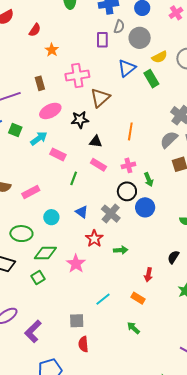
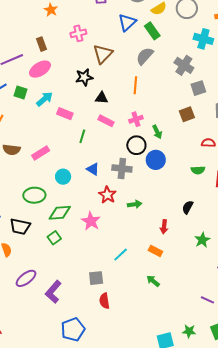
pink cross: (77, 75) -> (78, 33), size x0.7
pink ellipse: (50, 111) -> (40, 69), moved
gray semicircle: (169, 140) -> (145, 56), moved
gray cross: (111, 214) -> (122, 169), turned -30

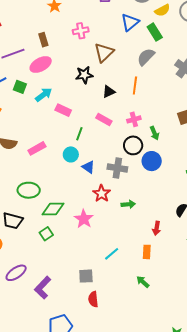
black triangle: (102, 98) -> (109, 92), moved, turned -32
cyan circle: (63, 177) -> (71, 154), moved
orange rectangle: (155, 251) -> (147, 252), turned 64

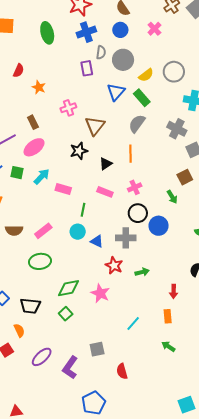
green arrow: (154, 133) -> (172, 197), moved
green ellipse: (29, 190) -> (40, 261), moved
gray square: (86, 276) -> (97, 349), moved

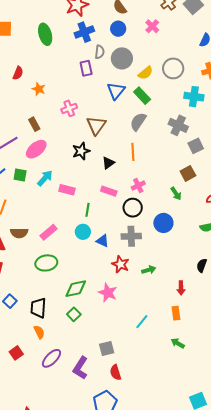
black circle: (138, 213) -> (133, 208), moved
black trapezoid: (30, 306) -> (38, 308), turned 90
orange semicircle: (19, 330) -> (39, 332), moved
red semicircle: (122, 371) -> (116, 372), moved

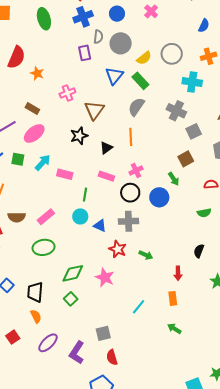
red semicircle: (18, 73) -> (16, 57), size x1.6
brown rectangle: (34, 124) -> (32, 108), turned -32
blue circle: (163, 223) -> (159, 197), moved
green arrow: (149, 270) -> (146, 255), turned 40

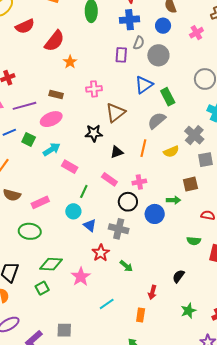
yellow semicircle: (144, 58) -> (171, 152), moved
brown rectangle: (32, 108) -> (56, 94), turned -32
green arrow: (174, 179) -> (173, 200), turned -72
cyan line: (139, 307) -> (107, 304), moved

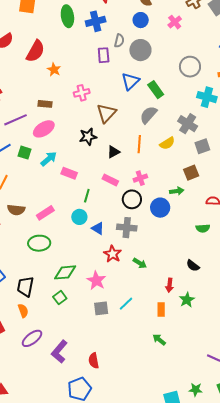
blue cross: (129, 20) -> (96, 21), moved
black semicircle: (178, 276) -> (193, 266), turned -80
green star: (188, 311) -> (187, 300), moved
gray square: (64, 330) -> (101, 308), moved

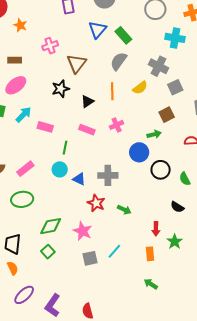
black circle: (132, 199) -> (161, 170), moved
green semicircle: (203, 228) -> (185, 179), moved, turned 72

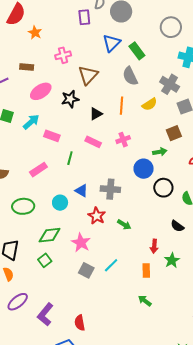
gray semicircle: (119, 61) -> (130, 76), turned -66
pink ellipse: (16, 85) -> (41, 91), moved
pink rectangle: (25, 169) -> (38, 170), moved
cyan circle: (60, 169) -> (60, 203), moved
gray square: (90, 258) -> (86, 270), turned 35

